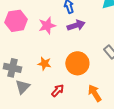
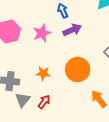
red arrow: (58, 90) -> (44, 102), moved

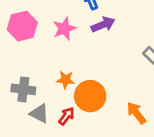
orange circle: (78, 70) -> (90, 96), moved
gray triangle: (23, 100) -> (39, 113), turned -42

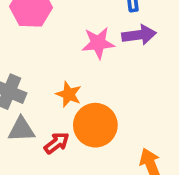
pink star: (64, 29) -> (98, 43), moved
gray triangle: (39, 113) -> (21, 129), turned -45

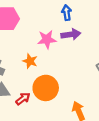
orange star: (69, 94) -> (30, 61), moved

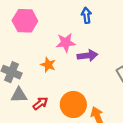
purple arrow: (71, 34) -> (87, 56), moved
orange circle: (46, 88) -> (73, 104), moved

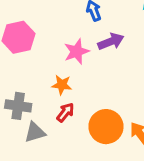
purple arrow: (87, 56) -> (111, 41), moved
red arrow: (40, 103) -> (65, 112), moved

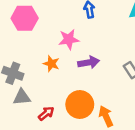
purple arrow: (111, 41) -> (89, 62), moved
red arrow: (65, 112) -> (46, 113), moved

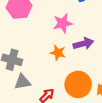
orange star: (51, 64) -> (58, 53), moved

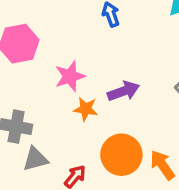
pink star: (63, 23) -> (70, 76), moved

